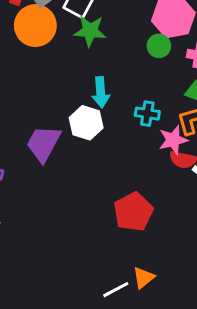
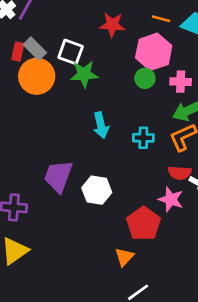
white hexagon: (86, 123) -> (97, 190), moved
pink star: (173, 140) -> (171, 199), moved, turned -30
orange triangle: (143, 278) -> (124, 257), moved

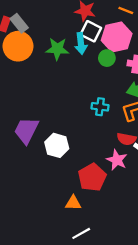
white square: (71, 52) -> (91, 31), moved
cyan arrow: (101, 125) -> (81, 43), moved
orange triangle: (124, 257) -> (73, 203), turned 42

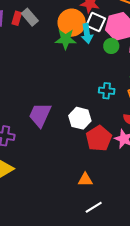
orange circle: (18, 46) -> (72, 23), moved
white hexagon: (57, 145) -> (80, 118), moved
red pentagon: (92, 177) -> (99, 138), moved

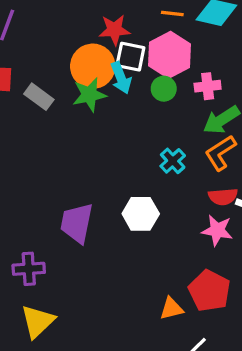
gray rectangle: (30, 17) -> (39, 97), moved
cyan cross: (107, 91) -> (173, 161), turned -35
red pentagon: (99, 138) -> (209, 291), moved

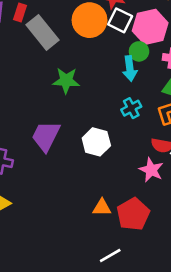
cyan arrow: (121, 78) -> (130, 68), moved
green star: (89, 95) -> (66, 81), moved
gray rectangle: (39, 97) -> (42, 32), size x1.5
orange triangle: (171, 309) -> (102, 208), moved

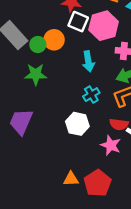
orange circle: (90, 20) -> (54, 40), moved, size x0.7
green circle: (139, 51) -> (38, 45), moved
white hexagon: (96, 142) -> (77, 124), moved

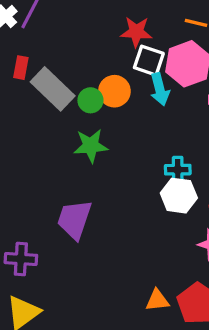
cyan arrow: (88, 61) -> (160, 89), moved
cyan cross: (91, 95) -> (178, 170), turned 35
white hexagon: (77, 124) -> (179, 196), moved

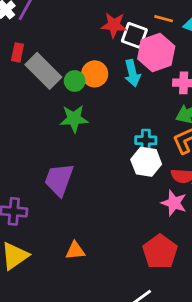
white square: (149, 61) -> (134, 35), moved
orange triangle: (157, 300) -> (75, 251), moved

